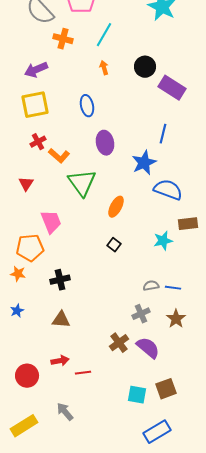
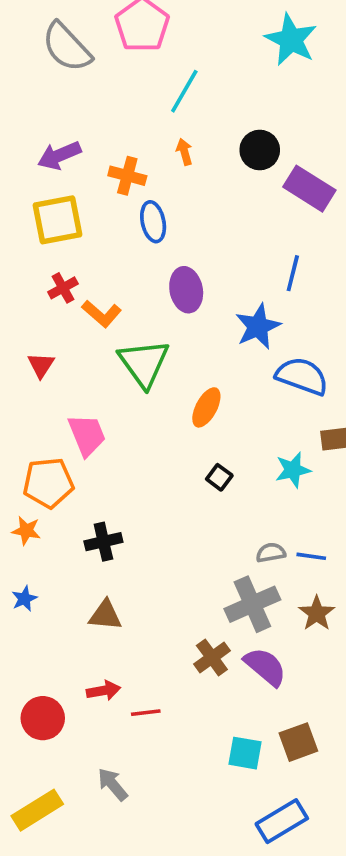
orange cross: (63, 39) -> (127, 176), moved
black square: (114, 245) -> (219, 477), moved
gray cross: (141, 314) -> (252, 604), size x1.6

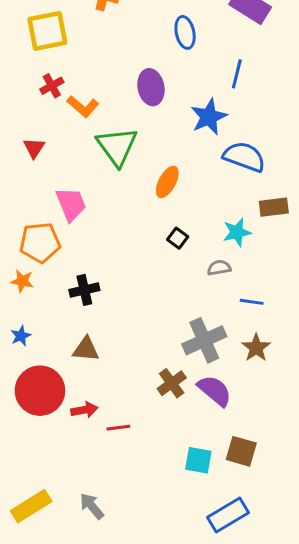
blue ellipse: (153, 222) -> (185, 32), moved
gray semicircle: (271, 553) -> (219, 268), moved
red circle: (43, 718) -> (40, 391), moved, size x1.4
brown square: (298, 742) -> (241, 451), turned 36
gray arrow: (113, 784) -> (92, 506), moved

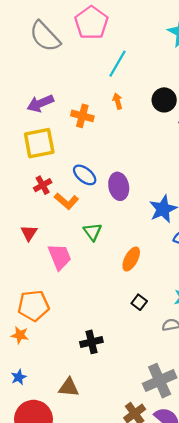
blue ellipse: (185, 32) -> (85, 175), moved, turned -40
green triangle: (117, 146) -> (93, 232), size x0.6
pink trapezoid: (71, 204) -> (60, 257), moved
black cross: (84, 290) -> (91, 342), moved

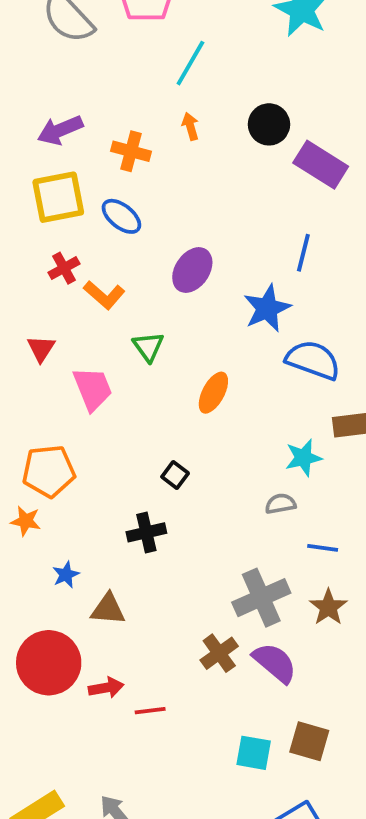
blue ellipse: (85, 175) -> (121, 216), moved
purple ellipse: (119, 186) -> (192, 270), turned 45
black square: (139, 302) -> (175, 475), moved
blue star: (19, 377) -> (66, 575), moved

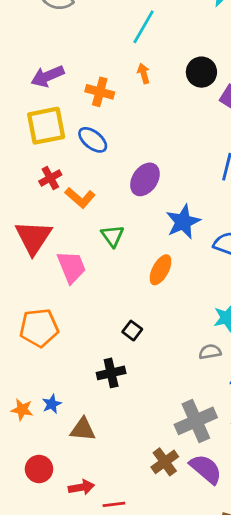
blue star: (267, 308) -> (183, 222), moved
red triangle: (41, 349) -> (33, 237), size x1.8
orange star: (26, 521) -> (22, 410), moved
red circle: (49, 663) -> (39, 469), size x0.6

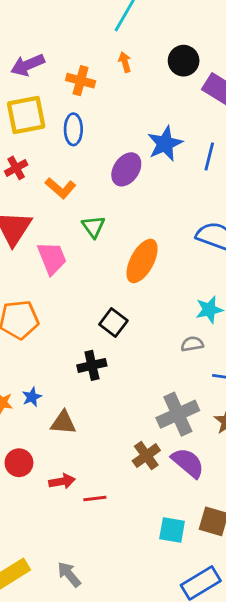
blue ellipse: (93, 140) -> (73, 129), turned 52
red cross: (50, 178) -> (16, 168), moved
blue star: (183, 222) -> (165, 144), moved
orange ellipse: (161, 270) -> (142, 261), size x1.4
black square: (132, 331) -> (113, 323), size x1.4

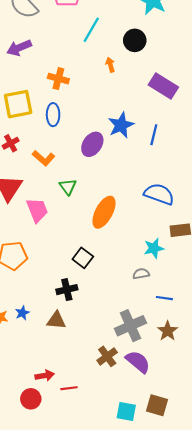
black circle: (184, 61) -> (135, 40), moved
orange arrow: (125, 62) -> (110, 65), moved
purple arrow: (28, 65) -> (19, 48), moved
brown triangle: (63, 423) -> (56, 320), moved
red circle: (19, 463) -> (31, 399), moved

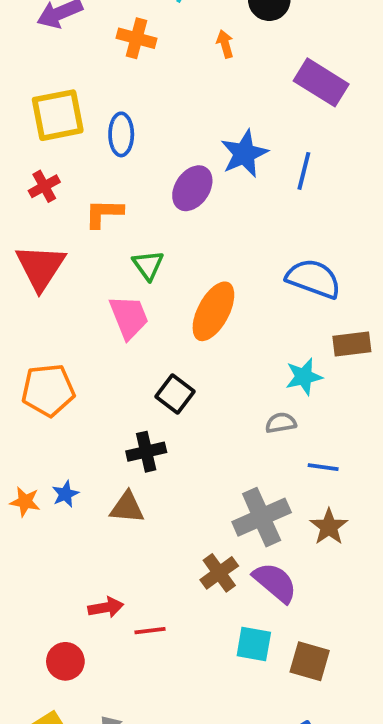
orange cross: (58, 79) -> (137, 38), moved
orange L-shape: (44, 158) -> (104, 213), turned 140
pink trapezoid: (37, 210) -> (129, 317), moved
red circle: (31, 399) -> (65, 661), moved
cyan square: (126, 412) -> (254, 644), moved

